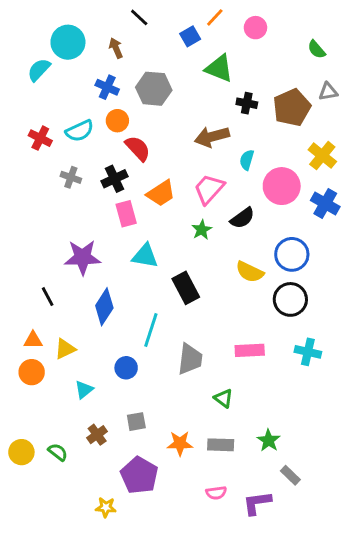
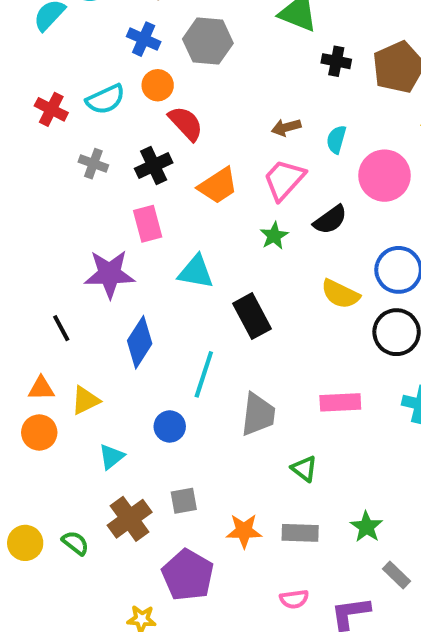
brown arrow: (212, 137) -> (286, 127), moved, size x0.6
pink rectangle: (126, 214) -> (148, 224), moved
brown cross: (97, 435) -> (130, 519), size x1.5

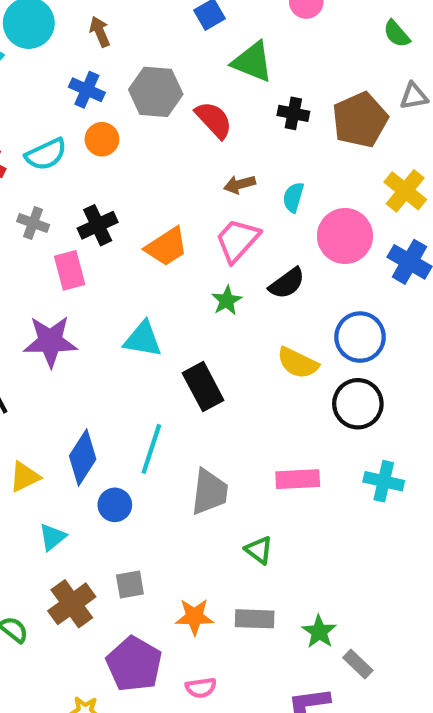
red semicircle: (186, 123) -> (214, 120), moved
pink rectangle: (148, 224) -> (70, 270), moved
blue diamond: (140, 342) -> (83, 458), moved
green star: (366, 527) -> (319, 632), moved
pink semicircle: (294, 599) -> (201, 688), moved

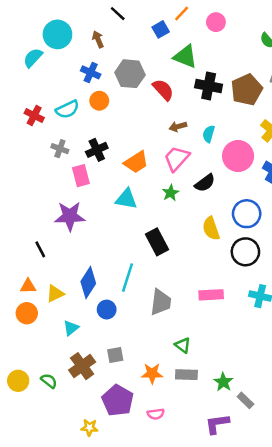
black cross: (293, 113) -> (209, 86), size x1.5
cyan triangle: (143, 339) -> (126, 199), moved
yellow semicircle: (298, 363) -> (211, 228), turned 45
green triangle: (259, 550) -> (183, 345), moved

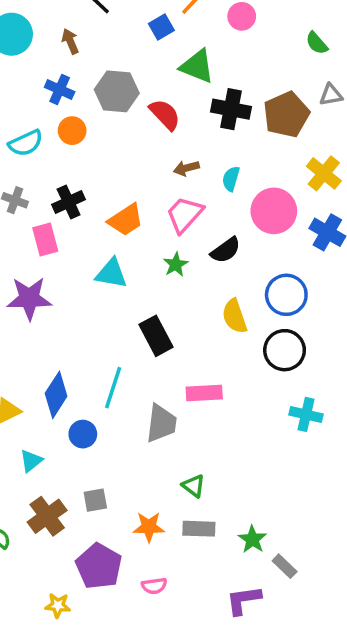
pink rectangle: (211, 295) -> (204, 393), moved

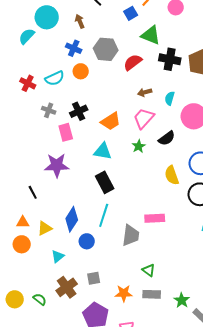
red semicircle: (165, 115) -> (133, 62), turned -84
black rectangle: (156, 336) -> (105, 182), moved

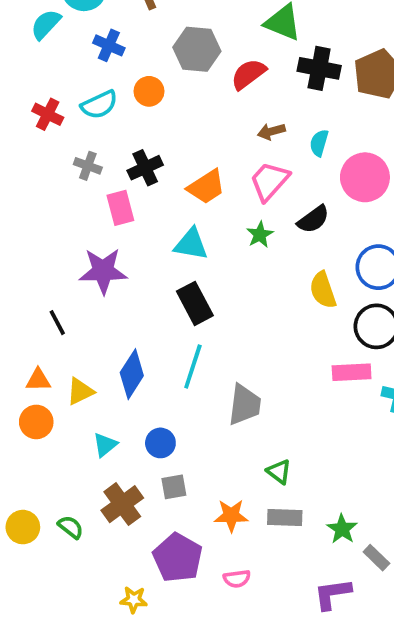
blue cross: (74, 48) -> (109, 45), moved
pink rectangle: (155, 218) -> (352, 372), moved
blue circle: (87, 241) -> (160, 443), moved

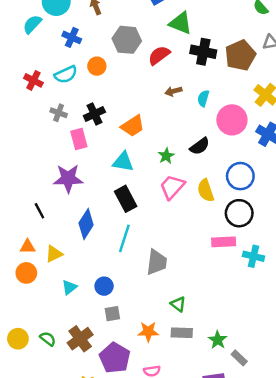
pink trapezoid: (269, 181) -> (172, 187), moved
blue diamond: (132, 374) -> (86, 224), moved
brown cross: (122, 504) -> (80, 339), moved

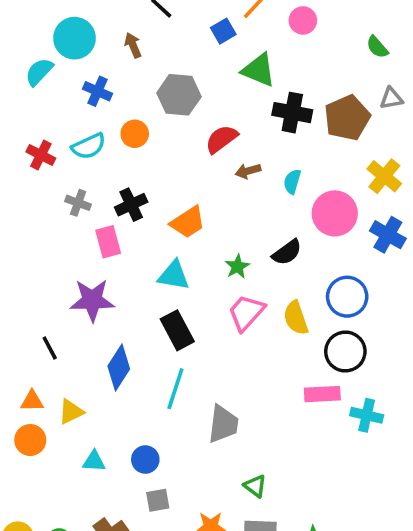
red semicircle: (159, 55) -> (221, 139), moved
cyan triangle: (69, 287) -> (94, 461), turned 42

